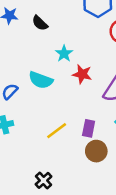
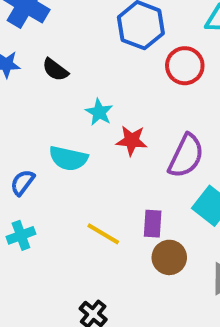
yellow line: (57, 131) -> (103, 234), turned 75

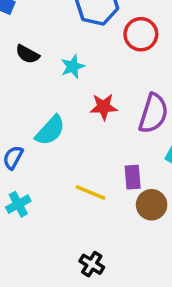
cyan star: (99, 112) -> (73, 67), moved, turned 30
cyan semicircle: (68, 158) -> (50, 130), turned -52

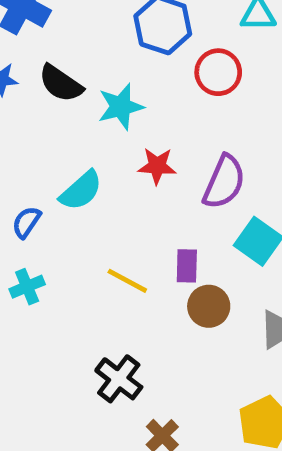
black semicircle: (27, 54) -> (61, 83), size x1.4
cyan star: (73, 67) -> (121, 107), size x1.4
black cross: (92, 264) -> (119, 379), size x1.4

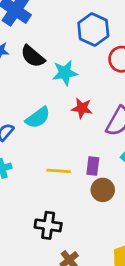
yellow line: (127, 281) -> (59, 171), turned -30
black cross: (119, 379) -> (48, 225), turned -35

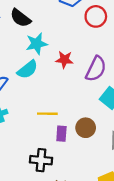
cyan star: (65, 73) -> (37, 44), moved
purple rectangle: (93, 166) -> (61, 134), moved

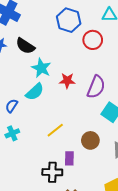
cyan star: (37, 44) -> (41, 68), turned -30
yellow line: (47, 114) -> (55, 130), turned -36
purple rectangle: (61, 134) -> (69, 158), moved

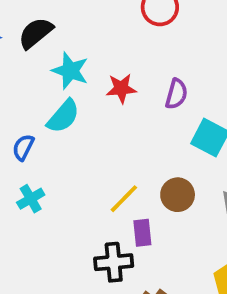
black semicircle: (25, 46) -> (36, 33), turned 114
purple semicircle: (96, 87) -> (176, 94), size x0.7
yellow line: (55, 130) -> (124, 199), moved

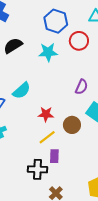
cyan star: (70, 71) -> (48, 52), moved, turned -30
red star: (121, 88) -> (46, 114), moved
brown circle: (178, 195) -> (72, 125), moved

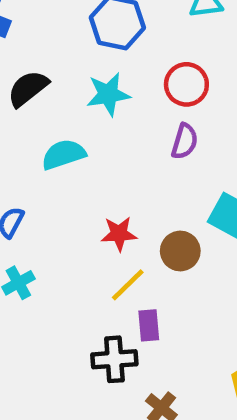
red circle: (79, 41) -> (186, 84), moved
purple semicircle: (82, 87) -> (185, 141), moved
cyan semicircle: (22, 91) -> (64, 154), moved, turned -150

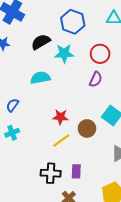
black semicircle: (28, 89) -> (41, 42), moved
purple rectangle: (149, 325) -> (76, 171), moved

